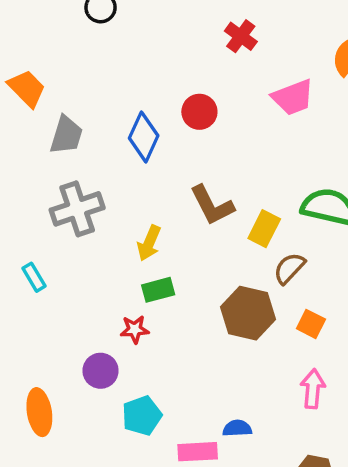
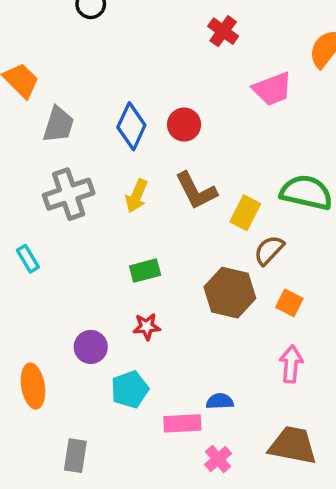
red circle: (199, 112) -> (184, 125), moved
yellow arrow: (149, 243) -> (137, 196), moved
red star: (135, 329) -> (147, 327), moved

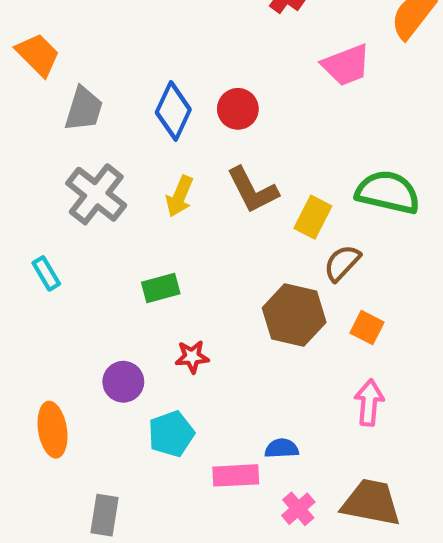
gray cross: (69, 194) -> (96, 194), turned -33
green rectangle: (145, 271) -> (161, 288), moved
pink cross: (218, 459) -> (298, 509), moved

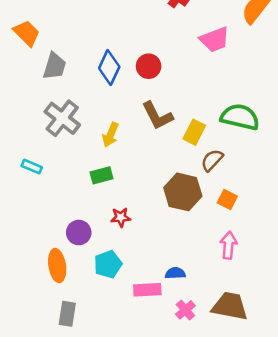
yellow arrow: (180, 196) -> (110, 135), moved
cyan rectangle: (46, 273) -> (32, 167), turned -36
orange ellipse: (52, 430) -> (57, 266), moved

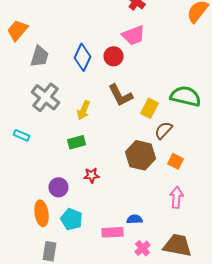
orange trapezoid: (27, 33) -> (18, 30), turned -95
pink trapezoid: (215, 40) -> (134, 35), moved
cyan pentagon: (108, 264) -> (72, 219), moved, turned -30

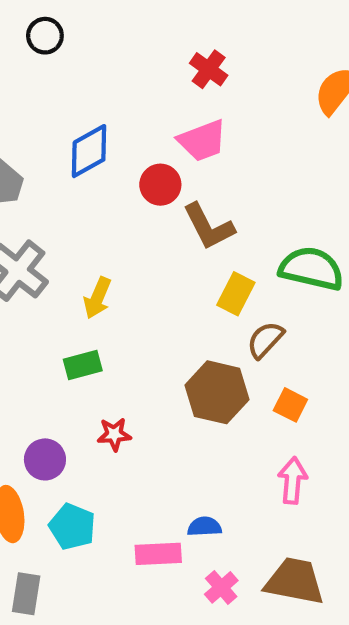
blue diamond: (82, 57) -> (89, 151), moved, turned 36
brown L-shape: (120, 95) -> (209, 227), moved

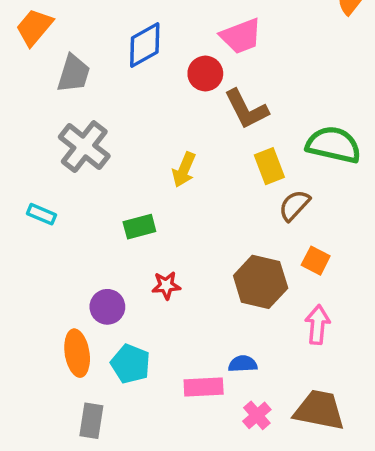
yellow rectangle: (236, 294) -> (269, 166), turned -48
yellow arrow: (97, 298) -> (184, 170), moved
brown hexagon: (217, 392) -> (261, 282), moved

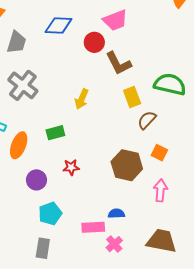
blue diamond: (145, 45) -> (59, 26), turned 32
orange ellipse: (77, 353) -> (19, 145), moved, turned 30
cyan pentagon: (131, 364) -> (50, 214), turned 30
pink cross: (257, 415) -> (114, 244), moved
gray rectangle: (91, 421) -> (43, 248), moved

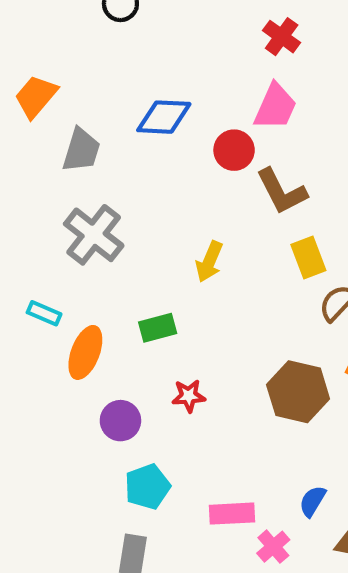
pink trapezoid: (115, 20) -> (275, 107), turned -45
blue semicircle: (116, 214) -> (313, 501), moved, turned -56

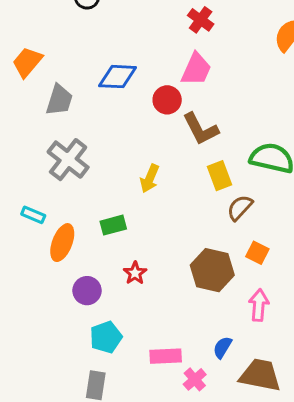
red star: (189, 396) -> (135, 273), turned -30

